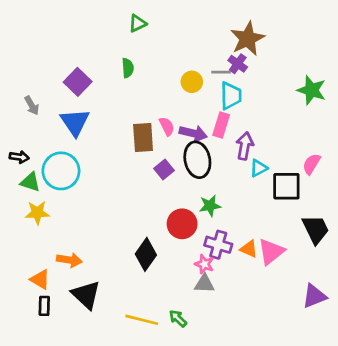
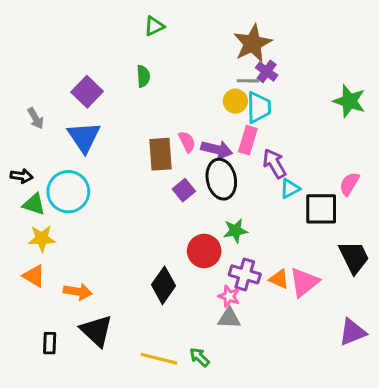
brown star: (247, 39) -> (253, 43), moved
yellow circle: (192, 82) -> (235, 101), moved
purple arrow: (245, 146) -> (274, 164), turned -40
orange triangle: (40, 279) -> (34, 276), moved

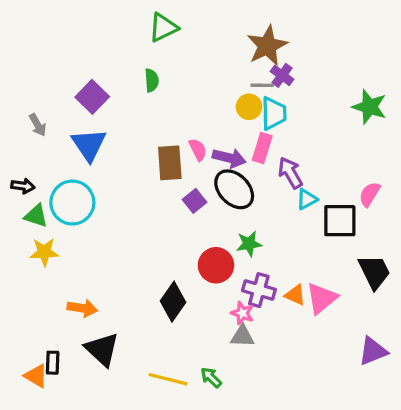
green triangle: (154, 26) -> (163, 28), size x1.4
black ellipse: (221, 179) -> (234, 189), turned -33
orange triangle: (34, 276) -> (36, 376), moved

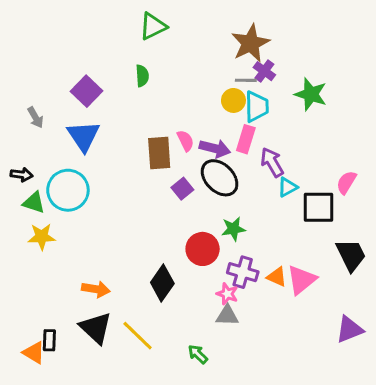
green star: (370, 107) -> (311, 94), moved
orange arrow: (82, 308) -> (96, 289), moved
yellow line: (168, 379) -> (138, 336), moved, turned 30

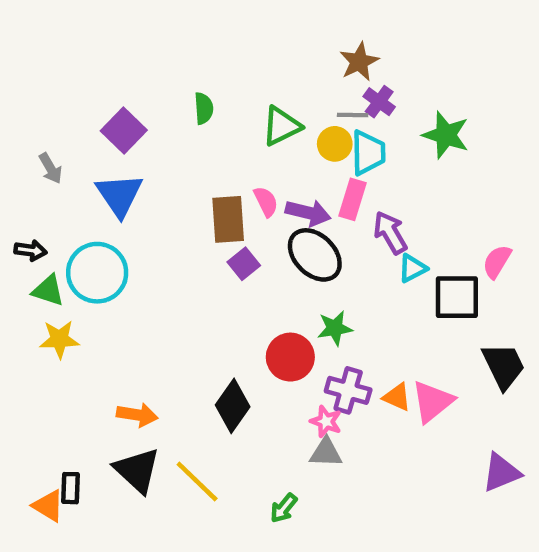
green triangle: (153, 26) -> (281, 126), moved
brown star: (250, 43) -> (359, 62), size x0.7
purple square: (182, 189) -> (244, 264), moved
green arrow: (198, 354) -> (284, 508), turned -95

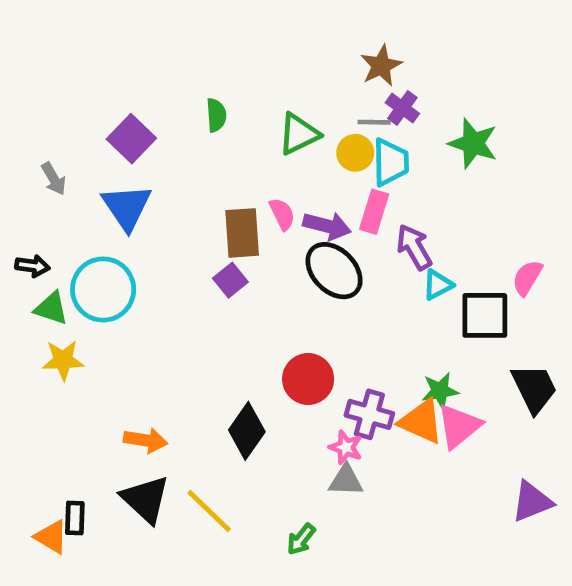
purple square: (244, 264) -> (230, 280), moved
green star: (335, 328) -> (440, 391), moved
orange triangle: (397, 397) -> (421, 421), size x1.5

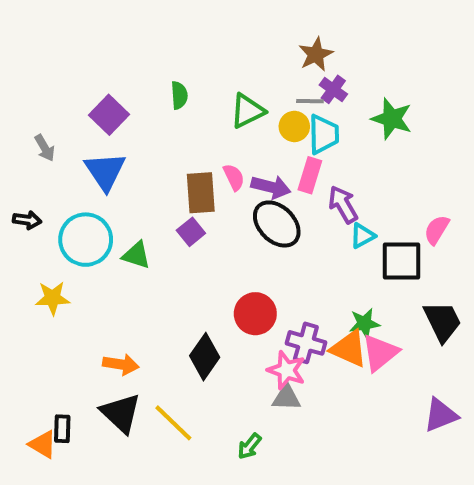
green triangle: (51, 308) -> (136, 255), moved
pink star: (346, 447) -> (286, 370), size x1.4

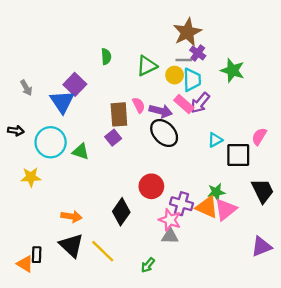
brown star: (316, 54) -> (187, 32), size x1.4
purple square: (109, 115) -> (75, 84), moved
pink rectangle: (310, 175) -> (184, 104), turned -66
purple arrow: (343, 204) -> (200, 103), moved, turned -110

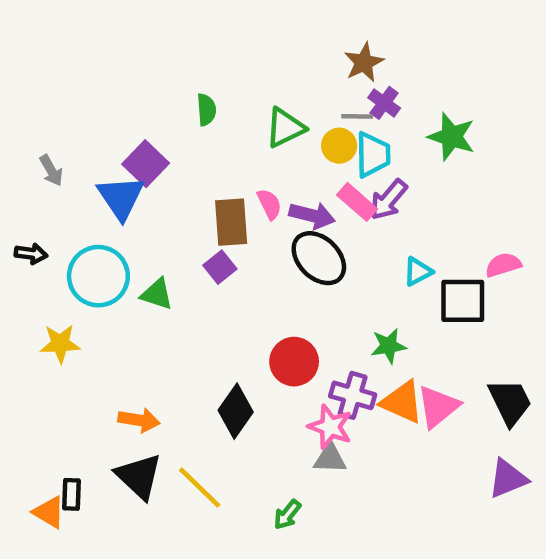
brown star: (187, 32) -> (364, 62), size x0.7
pink semicircle: (259, 136) -> (503, 265), turned 42
black trapezoid: (263, 191) -> (510, 402), moved
green star: (216, 192) -> (389, 346), moved

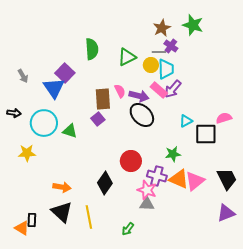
green semicircle: (206, 110) -> (92, 49), size x1.5
green star: (452, 137) -> (193, 25), moved
yellow line: (200, 488) -> (89, 217), turned 35

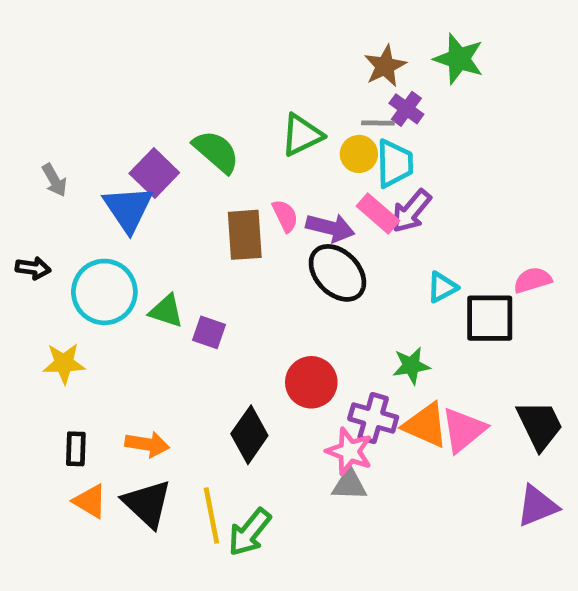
green semicircle: (92, 49) -> (216, 152), moved, turned -45
purple square: (98, 119) -> (209, 332), moved, turned -32
black rectangle: (32, 220) -> (76, 449), moved
orange triangle: (22, 228) -> (90, 501), moved
green arrow: (128, 229) -> (249, 532), moved, size x1.5

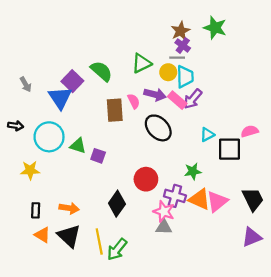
purple cross: (406, 109) -> (183, 45), moved
purple arrow: (330, 228) -> (155, 94), moved

